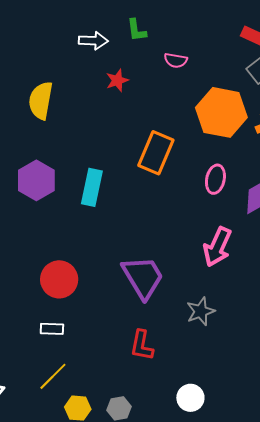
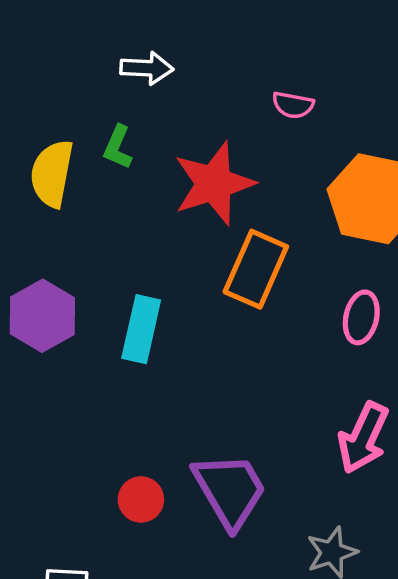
green L-shape: (137, 30) -> (118, 147), moved, turned 30
red star: (117, 80) -> (214, 184), moved, size x2.0
red circle: (59, 279) -> (141, 499), moved, size x0.7

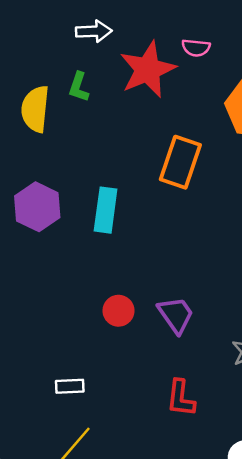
red star: (214, 184) -> (148, 70), moved
purple trapezoid: (230, 490) -> (176, 315), size x0.7
red circle: (141, 499) -> (119, 311), moved

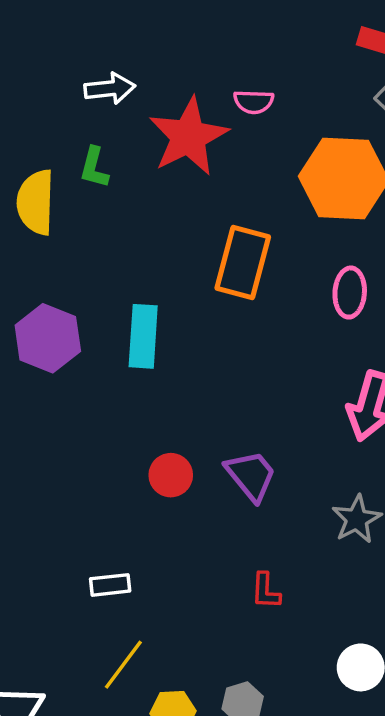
red L-shape: (181, 398) -> (266, 591), size x0.7

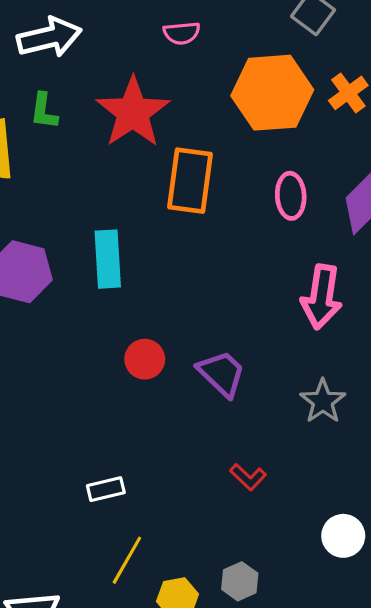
white arrow: (110, 88) -> (49, 37), size x1.4
red star: (188, 137) -> (133, 112), moved
red circle: (171, 475) -> (145, 359), moved
red L-shape: (266, 591) -> (248, 477), turned -42

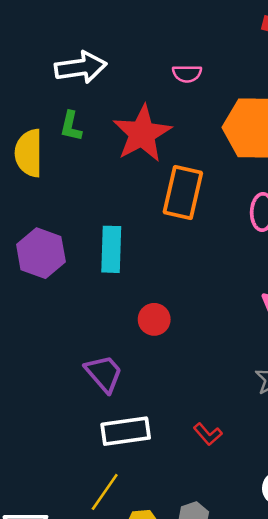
red circle: (145, 359) -> (154, 319), moved
purple trapezoid: (222, 374) -> (104, 373), moved
white rectangle: (106, 489) -> (126, 431), moved, size x1.6

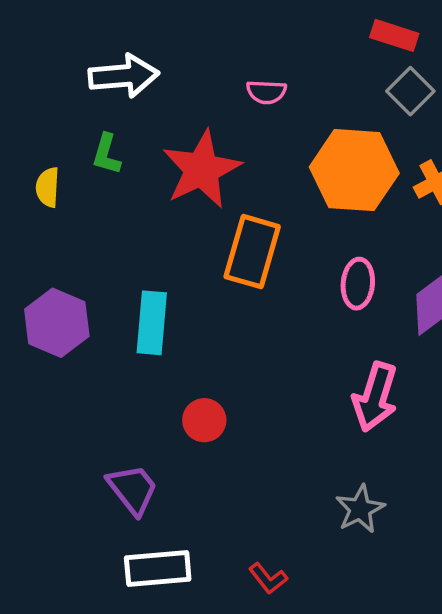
yellow semicircle: (29, 153) -> (48, 187), size x0.6

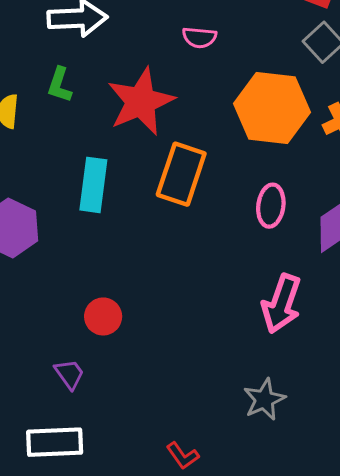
cyan rectangle: (152, 323) -> (93, 185), moved
red circle: (204, 420) -> (103, 316), moved
purple trapezoid: (133, 489) -> (70, 374), size x0.7
white rectangle: (158, 568) -> (55, 442), moved

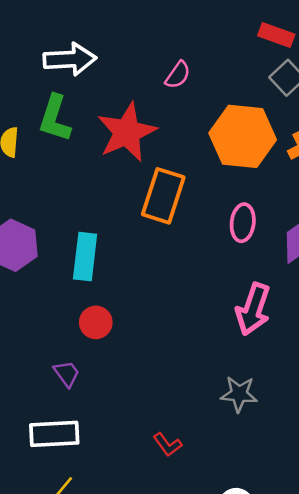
pink semicircle: (199, 37) -> (178, 75), turned -60
green L-shape: (60, 85) -> (55, 118), size x1.5
cyan rectangle: (93, 185) -> (85, 257), moved
gray star: (264, 399) -> (239, 394), turned 30

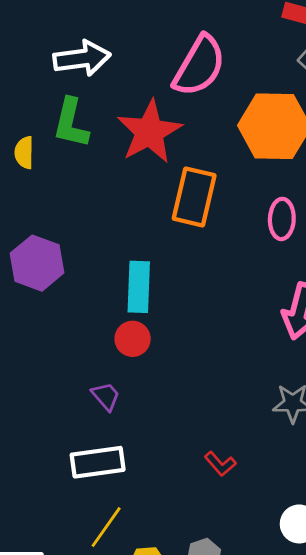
pink semicircle: (178, 75) -> (199, 66), size x2.0
cyan rectangle: (85, 257) -> (139, 287), moved

